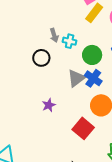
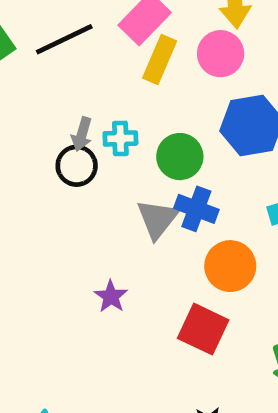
gray arrow: (54, 35) -> (82, 134), turned 48
black circle: (41, 58) -> (77, 166), moved

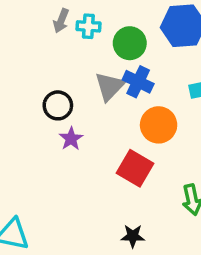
black circle: (77, 166) -> (58, 105), moved

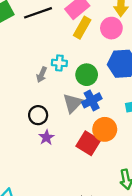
gray arrow: (61, 21) -> (42, 75), moved
blue cross: (138, 82) -> (92, 100), turned 36
red square: (135, 168) -> (88, 143), moved

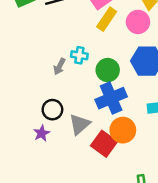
blue cross: (92, 100) -> (111, 98), size x1.4
gray triangle: (73, 103) -> (80, 124), moved
purple star: (46, 137) -> (42, 133), moved

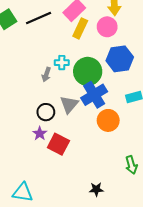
green circle: (108, 70) -> (88, 71), size x1.4
gray triangle: (80, 124) -> (69, 105), moved
red square: (104, 144) -> (58, 144), moved

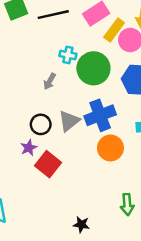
yellow rectangle: (80, 28) -> (114, 30), moved
cyan cross: (62, 63) -> (68, 55), moved
green circle: (88, 71) -> (93, 68), moved

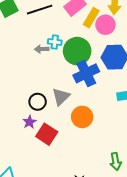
gray arrow: (50, 81) -> (42, 49), moved, turned 64
blue cross: (100, 115) -> (86, 73), moved
orange circle: (110, 148) -> (82, 117), moved

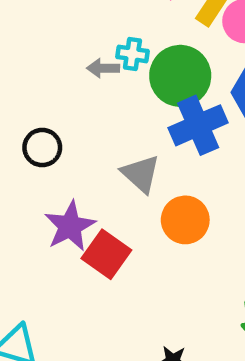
gray triangle: (61, 97) -> (141, 174), turned -36
black circle: (38, 102) -> (42, 148), moved
purple star: (29, 122) -> (70, 226), size x1.6

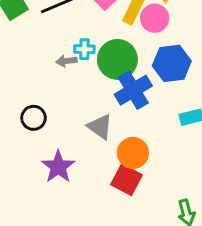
red square: (106, 254) -> (127, 180), moved

